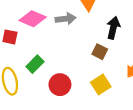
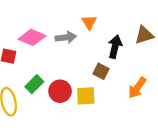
red circle: (60, 85) -> (60, 91), moved
yellow square: (101, 85) -> (86, 96), moved, turned 30

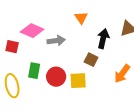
gray arrow: (66, 37) -> (56, 41), moved
green rectangle: (34, 84) -> (34, 71), turned -35

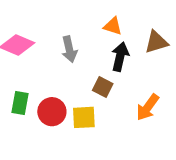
orange triangle: (81, 18) -> (113, 26), moved, turned -40
gray arrow: (56, 41) -> (69, 49), moved, turned 84

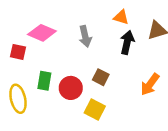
brown square: (103, 87) -> (101, 77), moved
yellow square: (84, 117) -> (95, 110), moved, turned 30

